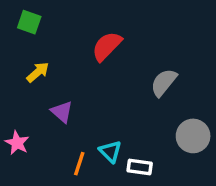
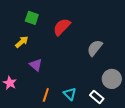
green square: (29, 22) -> (32, 18), moved
cyan triangle: (110, 151) -> (70, 94), moved
white rectangle: (140, 167) -> (97, 97), moved, turned 32

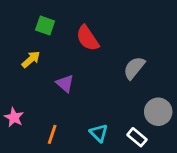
red semicircle: (62, 27) -> (87, 38), turned -78
purple triangle: (36, 65) -> (65, 83), moved
orange line: (46, 95) -> (52, 134), moved

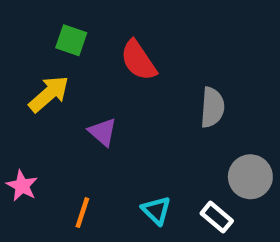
yellow arrow: (31, 59) -> (49, 94), size x1.4
gray semicircle: (134, 68) -> (212, 107), turned 145

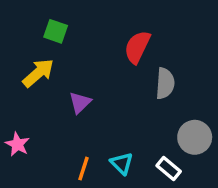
red semicircle: (138, 60) -> (137, 47), moved, turned 60
purple triangle: (103, 132) -> (80, 103), turned 35
orange line: (82, 213) -> (83, 169), moved

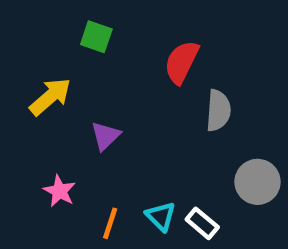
green square: (56, 31) -> (96, 37), moved
pink star: (17, 144) -> (59, 191), moved
white rectangle: (169, 169) -> (202, 223), moved

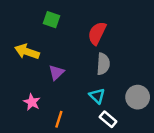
yellow arrow: (50, 97) -> (27, 52), turned -120
gray semicircle: (218, 110) -> (103, 64), moved
cyan triangle: (161, 216) -> (97, 96), moved

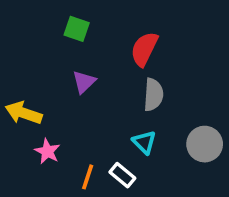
yellow arrow: (27, 52) -> (24, 113), moved
purple triangle: (56, 73) -> (84, 82), moved
white rectangle: (108, 119) -> (122, 175), moved

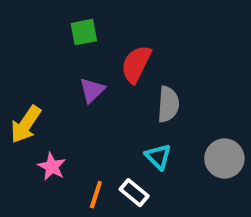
green square: (77, 29) -> (84, 32), turned -30
red semicircle: (144, 49) -> (136, 64), moved
yellow arrow: (24, 113) -> (26, 124), turned -75

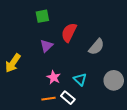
gray semicircle: (168, 104) -> (96, 47), moved, turned 36
pink star: (52, 167) -> (54, 77), moved
orange line: (96, 195) -> (49, 99), turned 64

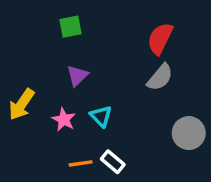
red semicircle: (69, 33) -> (160, 39), moved
pink star: (54, 77) -> (64, 120), moved
cyan triangle: (80, 79) -> (101, 116), moved

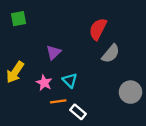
green square: (71, 27) -> (19, 19), moved
red semicircle: (160, 39) -> (98, 29), moved
orange line: (81, 163) -> (58, 101), moved

